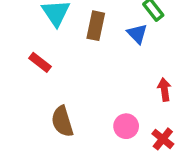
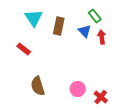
red arrow: (164, 89) -> (102, 37), moved

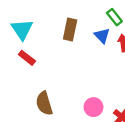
cyan triangle: (34, 18) -> (22, 29), moved

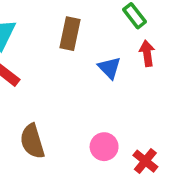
blue triangle: (102, 36) -> (109, 68), moved

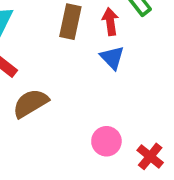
red arrow: (147, 53) -> (110, 22), moved
brown semicircle: (32, 141) -> (30, 103), moved, turned 76

